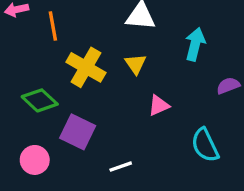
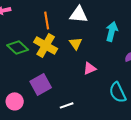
orange line: (53, 26) -> (47, 20), moved
green diamond: (40, 100) -> (18, 47), moved
purple square: (78, 132) -> (41, 84), turned 35

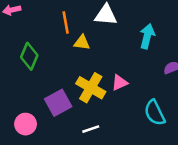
yellow triangle: (76, 43) -> (82, 43), moved, turned -48
yellow cross: (46, 45) -> (91, 88), moved
green diamond: (18, 47) -> (29, 56), turned 70

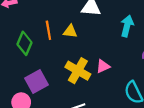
orange line: (66, 22) -> (48, 30), moved
purple square: (58, 103) -> (36, 82), moved

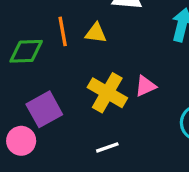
green diamond: (24, 43) -> (26, 51), turned 65

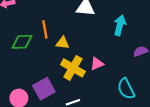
yellow triangle: (96, 33) -> (63, 43), moved
purple square: (44, 109) -> (44, 89), moved

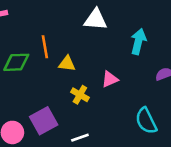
pink triangle: (97, 64) -> (110, 79), moved
yellow cross: (73, 68) -> (80, 95), size x0.6

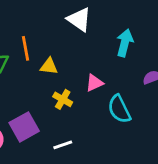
white triangle: (96, 19) -> (79, 19), turned 30
cyan semicircle: (146, 121) -> (119, 109), moved

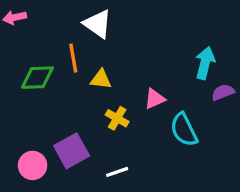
white triangle: (79, 19) -> (98, 24), moved
cyan arrow: (125, 43) -> (205, 63), moved

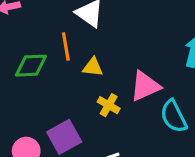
pink triangle: (155, 99) -> (145, 86), size x1.5

